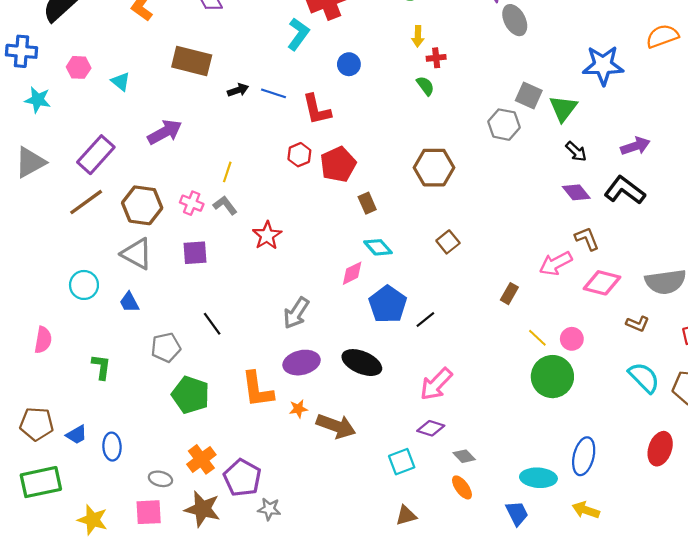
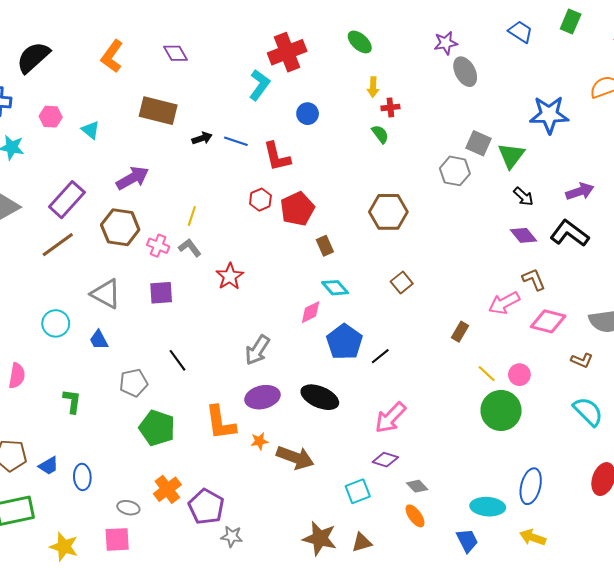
brown hexagon: (142, 205) -> (120, 227), moved
brown star: (202, 509) -> (320, 538), moved

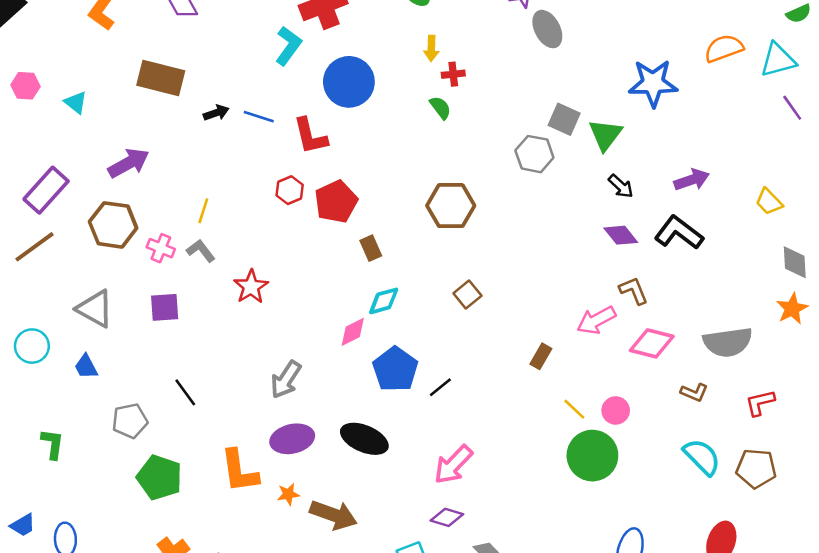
blue circle: (308, 114) -> (349, 82), size x1.8
cyan diamond: (335, 288) -> (384, 301), turned -64

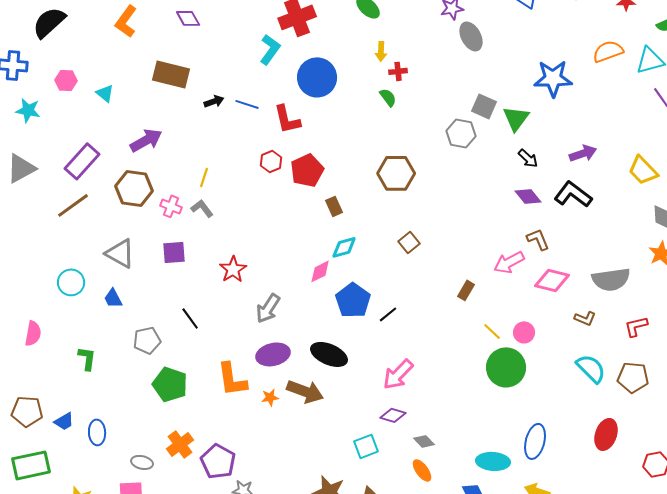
yellow trapezoid: (769, 202) -> (643, 170), size x1.4
red star: (251, 287) -> (233, 269), moved
brown arrow: (333, 515) -> (305, 391), moved

